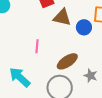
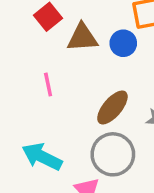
pink line: (37, 46) -> (48, 85), moved

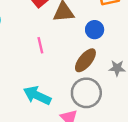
blue circle: (123, 43) -> (95, 30), moved

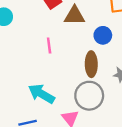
brown ellipse: (85, 60) -> (91, 64), turned -45

